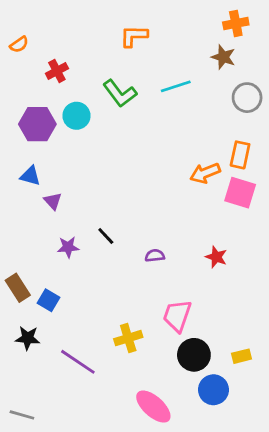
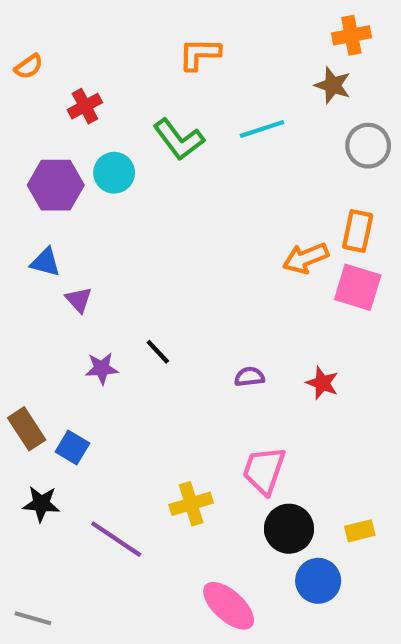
purple semicircle: (155, 256) -> (249, 377), moved

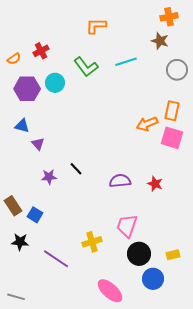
orange semicircle: (29, 67) -> (14, 59), moved
purple semicircle: (249, 377) -> (120, 181), size x1.5

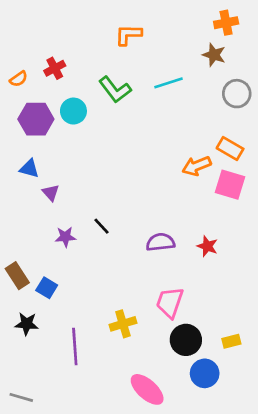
orange rectangle: (172, 111) -> (230, 148), turned -72
purple line: (56, 259) -> (75, 347), turned 52

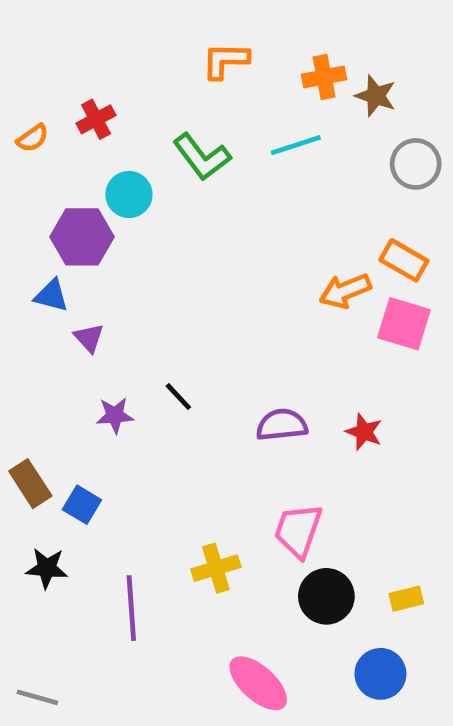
orange cross: (226, 23) -> (324, 77), moved
purple hexagon: (36, 119) -> (82, 237), moved
blue circle: (205, 373) -> (380, 674), moved

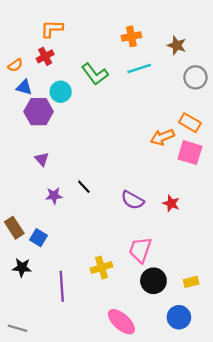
orange L-shape: (225, 61) -> (52, 29), moved
orange cross: (324, 77) -> (131, 36), moved
blue triangle: (51, 296) -> (24, 87), moved
purple semicircle: (282, 425) -> (132, 200), turned -145

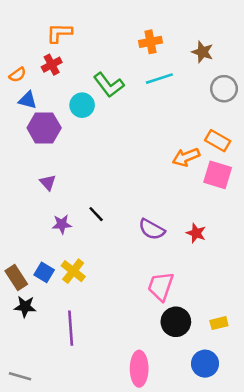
cyan circle: (61, 92) -> (82, 105), moved
brown rectangle: (14, 228) -> (16, 277), moved
yellow cross: (102, 267) -> (73, 271), moved, turned -35
pink ellipse: (121, 322) -> (139, 369), turned 48

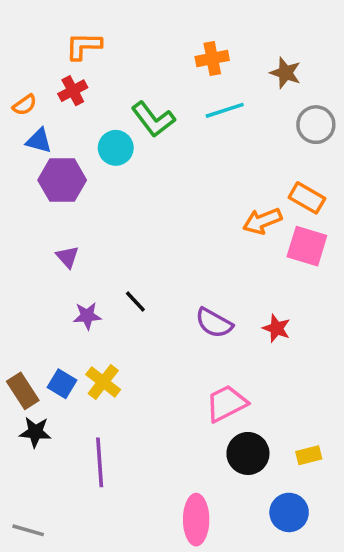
pink trapezoid: (161, 286) -> (227, 403), turned 44

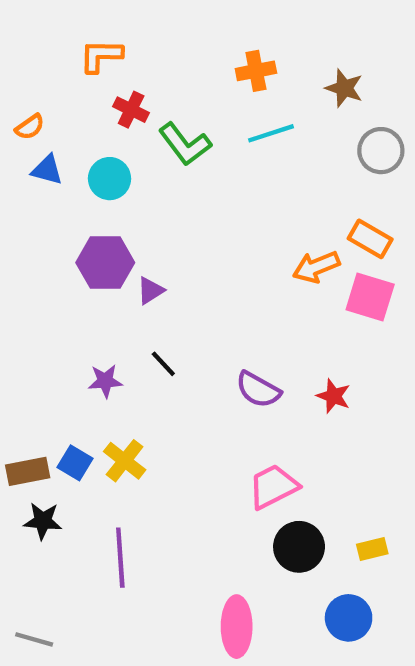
red cross: (73, 91) -> (131, 110), moved, turned -36
cyan circle: (116, 148) -> (110, 179), moved
purple hexagon: (62, 180) -> (105, 263), moved
purple triangle: (67, 257) -> (150, 291), moved, turned 40
brown rectangle: (23, 391) -> (28, 471), turned -68

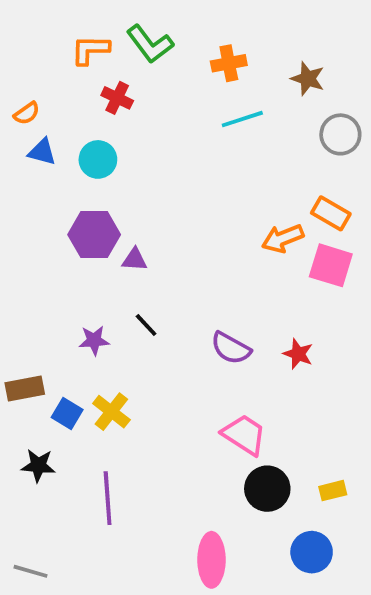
green L-shape: (185, 144) -> (150, 44), moved
purple triangle: (150, 291) -> (134, 260), turned 36
brown rectangle: (28, 471) -> (25, 389), moved
pink trapezoid: (273, 487) -> (244, 435), turned 60

